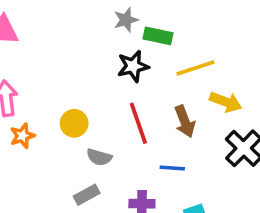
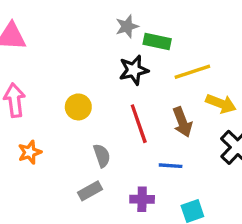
yellow circle: (74, 123) -> (78, 107), moved
orange star: (22, 136) -> (30, 152), moved
gray semicircle: (99, 157) -> (102, 156), turned -125

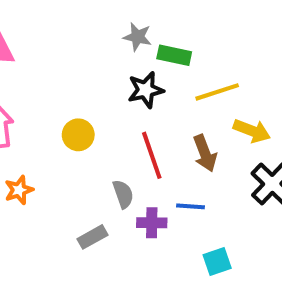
gray star: (127, 26) -> (137, 37), turned 30
gray semicircle: (102, 156) -> (123, 194), moved
purple cross: (142, 199) -> (152, 223), moved

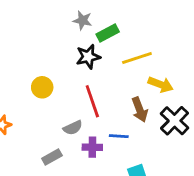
green rectangle: (174, 55) -> (108, 33), turned -40
brown arrow: (205, 153) -> (140, 110), moved
gray semicircle: (123, 194) -> (73, 128), turned 84

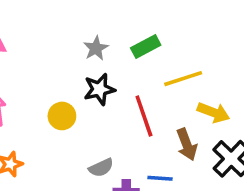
gray star: (83, 20) -> (96, 48), moved, turned 30
black star: (88, 57) -> (99, 89), moved
red line: (92, 101) -> (144, 116), moved

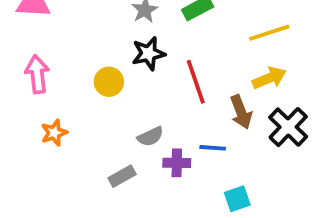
yellow line: (183, 79) -> (269, 33), moved
yellow arrow: (213, 112) -> (269, 78), turned -44

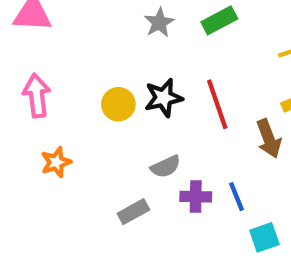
black star: (148, 53) -> (163, 98), moved
blue line: (213, 148) -> (237, 197), moved, turned 64

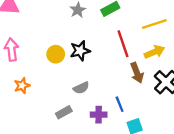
red line: (217, 104) -> (123, 44), moved
purple cross: (196, 197) -> (99, 115), moved

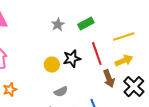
black star: (80, 51) -> (72, 59), moved
yellow circle: (56, 54) -> (52, 65), moved

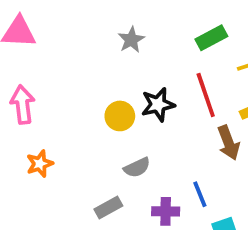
green rectangle: (86, 24) -> (211, 38), moved

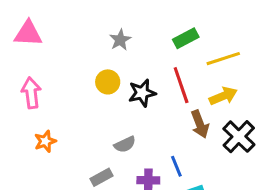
yellow circle: (120, 116) -> (108, 82), moved

